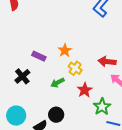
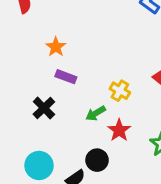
orange star: (65, 50) -> (56, 47), moved
red star: (85, 90) -> (119, 130), moved

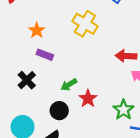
yellow cross: (120, 91) -> (85, 24), moved, size x1.5
black circle: (97, 160) -> (59, 111), moved

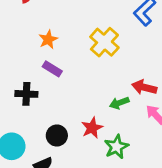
black cross: (27, 80) -> (26, 94), turned 36
green arrow: (69, 85) -> (119, 103), moved
green star: (123, 110) -> (116, 147), moved

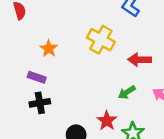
purple rectangle: (52, 69) -> (37, 77), moved
red arrow: (144, 87) -> (140, 60), moved

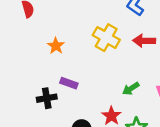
red arrow: (140, 60) -> (144, 41), moved
purple rectangle: (37, 77) -> (69, 83), moved

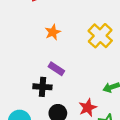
black cross: (47, 98) -> (42, 87), moved

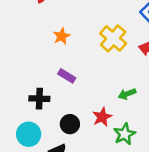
black cross: (42, 87) -> (39, 99), moved

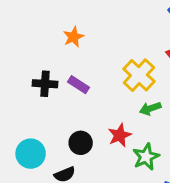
yellow cross: (113, 38) -> (139, 75), moved
black cross: (39, 99) -> (45, 84), moved

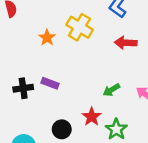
orange star: (73, 37) -> (47, 38), moved
yellow cross: (139, 75) -> (80, 27), moved

